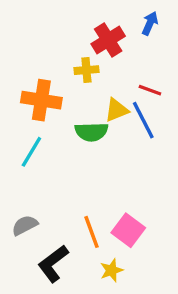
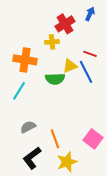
gray semicircle: (25, 225) -> (28, 127), moved
pink square: (128, 230) -> (93, 139), moved
yellow star: (112, 270) -> (67, 162), size x1.5

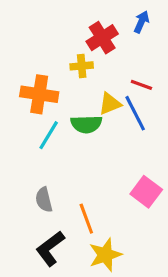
cyan line: (19, 91) -> (49, 135), moved
gray semicircle: (28, 127) -> (44, 200), turned -77
pink square: (93, 139) -> (146, 192), moved

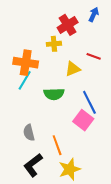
blue line: (135, 113) -> (89, 102), moved
green semicircle: (86, 124) -> (54, 94), moved
cyan line: (49, 135) -> (25, 80), moved
pink square: (146, 192) -> (83, 120), moved

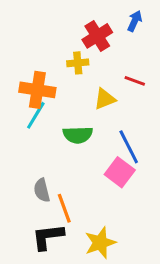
orange line: (57, 145) -> (64, 208), moved
black L-shape: (33, 165) -> (48, 237), turned 30

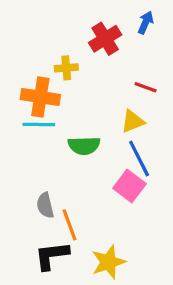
yellow cross: (78, 63) -> (66, 68), moved
yellow triangle: (105, 99) -> (133, 121), moved
cyan line: (36, 115) -> (39, 125), turned 60

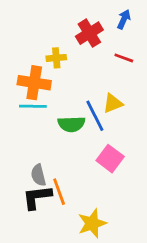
red line: (146, 87) -> (124, 58), moved
blue line: (139, 159) -> (95, 116), moved
black L-shape: (52, 256) -> (37, 197), moved

